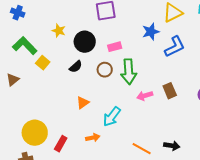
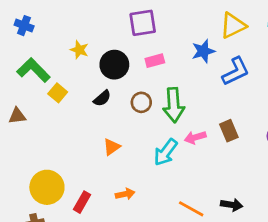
pink rectangle: (115, 47) -> (155, 61), moved
brown triangle: (13, 80) -> (17, 116), turned 32
cyan arrow: (112, 117) -> (166, 152), moved

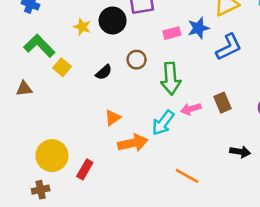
pink rectangle: (155, 61) -> (172, 33), moved
black circle: (114, 65) -> (113, 20), moved
brown circle: (141, 102) -> (137, 60), moved
orange arrow: (125, 194) -> (133, 143), moved, size x1.6
black arrow: (232, 205) -> (240, 152), moved

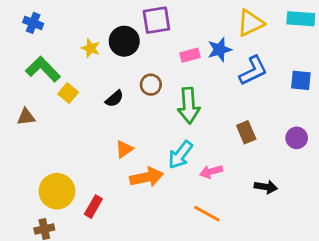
pink arrow: (191, 109) -> (211, 172), moved

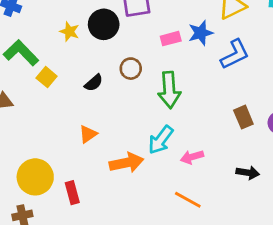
brown rectangle: (246, 132) -> (243, 117), moved
orange triangle: (124, 149) -> (88, 134), moved
red rectangle: (93, 207) -> (72, 193), turned -45

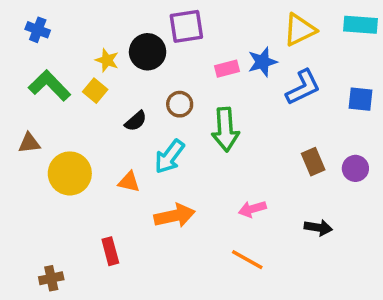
yellow square: (47, 77) -> (95, 91), moved
orange triangle: (88, 134) -> (129, 182), turned 48
cyan arrow: (161, 140) -> (170, 157), moved
yellow circle: (35, 177) -> (70, 173), moved

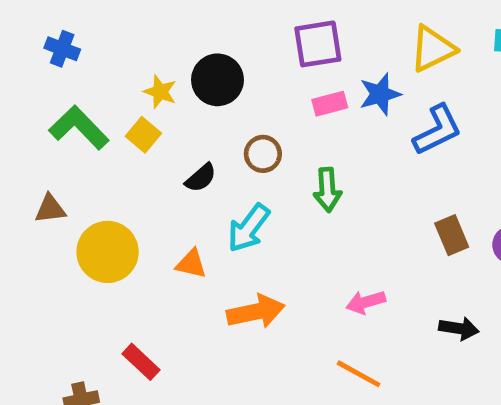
purple square: (186, 26) -> (318, 44), moved
green arrow: (225, 130) -> (327, 190), size x0.7
red rectangle: (110, 251) -> (141, 362), moved, turned -32

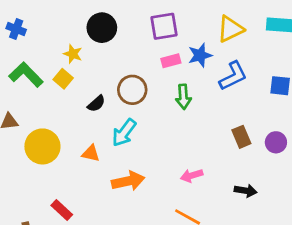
black circle: (217, 80) -> (102, 28), moved
brown circle: (263, 154) -> (132, 90), size x1.4
green arrow: (327, 190) -> (183, 97), moved

